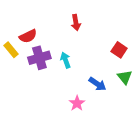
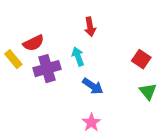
cyan arrow: (66, 60) -> (78, 56), moved
blue arrow: (97, 84) -> (93, 86), moved

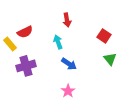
red square: (141, 59) -> (104, 36), moved
purple cross: (47, 69) -> (26, 66), moved
green triangle: (148, 91) -> (110, 59), moved

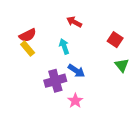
red arrow: (67, 20) -> (74, 22), turned 128
yellow rectangle: (10, 44) -> (28, 49), moved
purple cross: (26, 66) -> (55, 81), moved

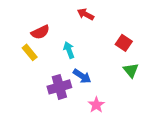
red arrow: (74, 22) -> (86, 14), moved
red semicircle: (28, 35) -> (40, 32), moved
pink star: (75, 101) -> (96, 105), moved

